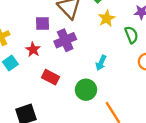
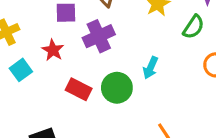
green semicircle: (131, 35) -> (194, 27), turned 56
green circle: (86, 90) -> (117, 88), moved

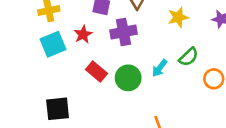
green semicircle: (194, 27) -> (189, 57), moved
cyan square: (21, 70) -> (53, 44), size x1.4

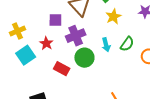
cyan arrow: (160, 68) -> (106, 45), moved, turned -40
green circle: (128, 78) -> (84, 58), moved

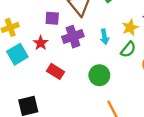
yellow star: (113, 17) -> (130, 27), moved
cyan arrow: (106, 45) -> (105, 37), moved
green circle: (84, 58) -> (99, 75), moved

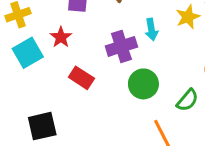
purple cross: (73, 37) -> (121, 46), moved
green semicircle: (128, 49) -> (187, 100), moved

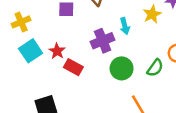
red star: (61, 37) -> (57, 51), moved
green semicircle: (187, 100) -> (155, 68), moved

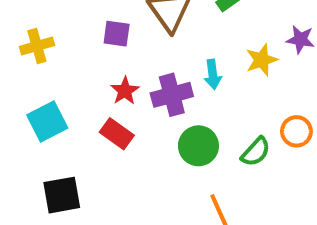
cyan square: (31, 51) -> (47, 122), moved
red star: (57, 51) -> (125, 91), moved

